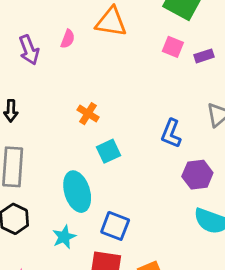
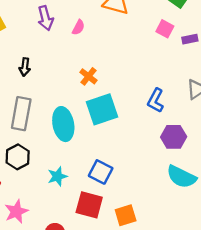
pink semicircle: (68, 39) -> (78, 27), moved
cyan square: (108, 151) -> (102, 109), size x1.6
cyan ellipse: (77, 192) -> (63, 124), moved

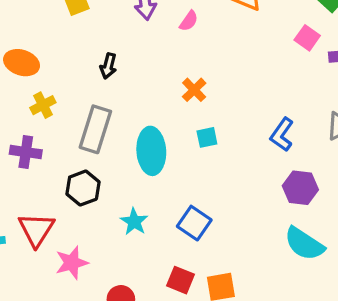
cyan square: (102, 109) -> (207, 137), size x0.5
cyan star: (57, 176) -> (134, 222), turned -30
red square: (89, 205) -> (181, 280), moved, size x0.7

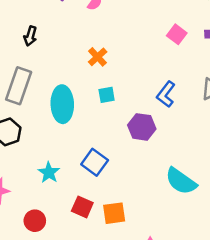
pink square: (307, 38) -> (177, 34), moved
purple hexagon: (300, 188) -> (142, 127), moved
cyan star: (134, 222) -> (49, 173), moved

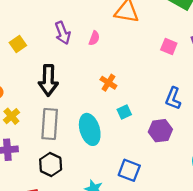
black arrow: (30, 36) -> (48, 80), size x1.8

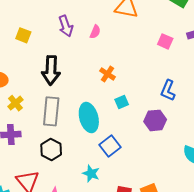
yellow square: (18, 44) -> (23, 35), turned -35
blue square: (129, 170) -> (110, 146), moved, turned 30

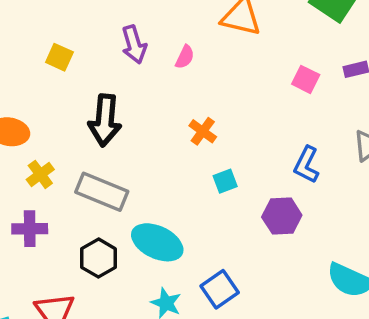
gray rectangle: (51, 111) -> (102, 192), turned -76
cyan ellipse: (89, 118) -> (157, 242), moved, turned -52
blue square: (110, 146) -> (220, 289), moved

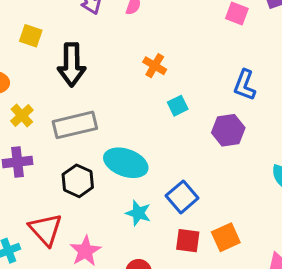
yellow square: (59, 57) -> (31, 36), moved
gray rectangle: (102, 192) -> (75, 125), turned -30

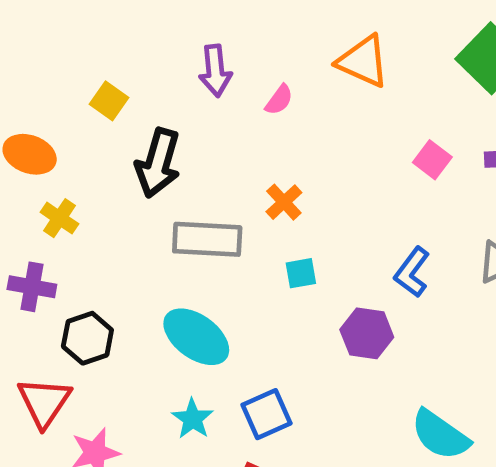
yellow cross: (22, 116) -> (59, 218), turned -30
gray rectangle: (75, 125) -> (207, 239), moved
black hexagon: (78, 181) -> (87, 338), moved

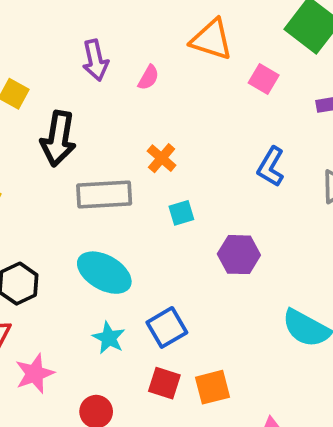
pink square: (432, 160) -> (264, 79), moved
blue L-shape: (412, 272) -> (271, 167), moved

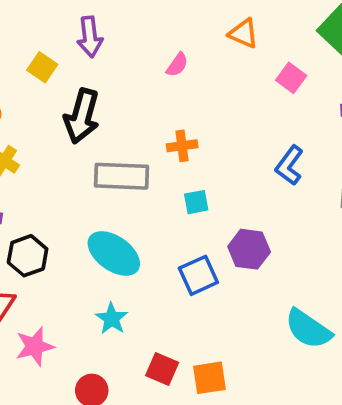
orange triangle: (212, 40) -> (243, 33), size x0.7
purple arrow: (95, 60) -> (90, 37), moved
orange cross: (162, 158) -> (182, 146), turned 36
blue square: (167, 327) -> (198, 275), moved

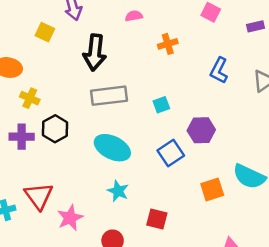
pink semicircle: (177, 65) -> (134, 16), turned -126
black arrow: (82, 116) -> (95, 52), moved
orange cross: (182, 146) -> (168, 44), moved
black hexagon: (28, 256) -> (55, 129), moved
orange square: (209, 378) -> (212, 190), moved

